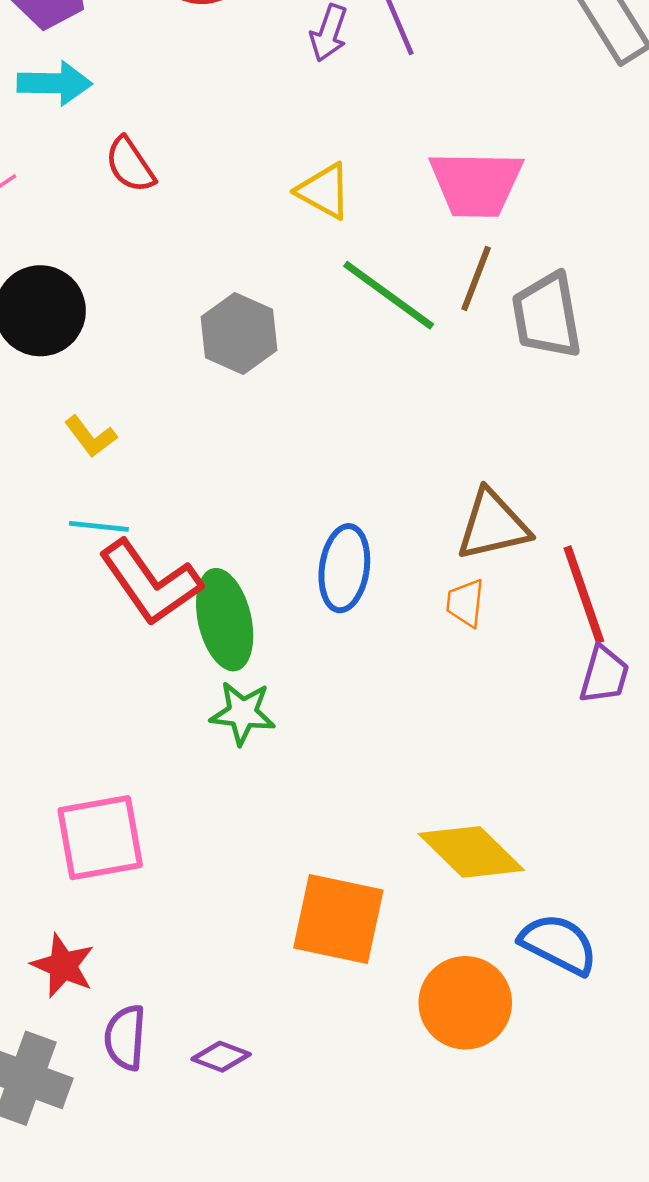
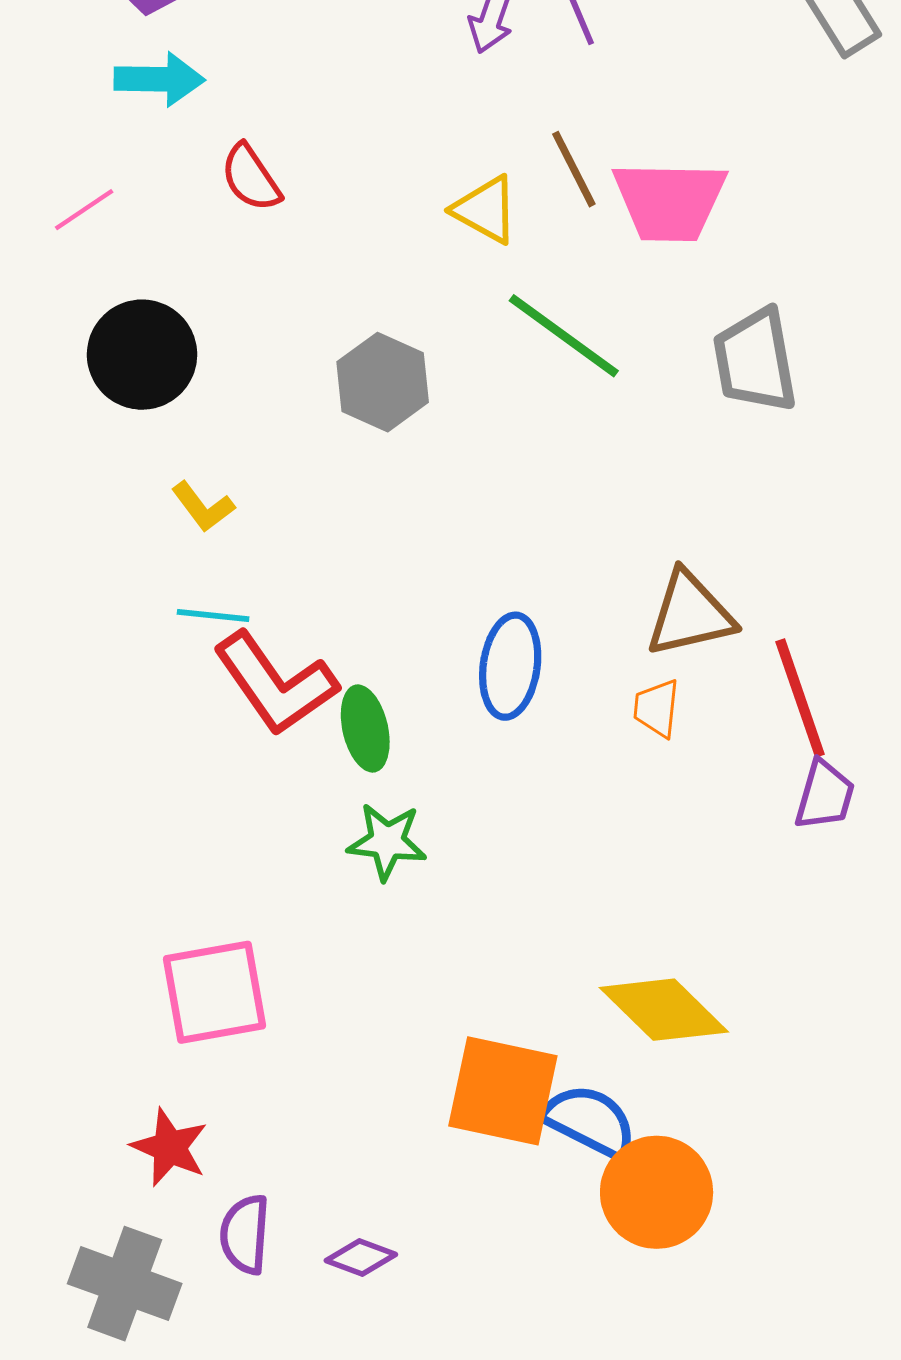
brown line: (476, 278) -> (574, 169), moved, turned -48
green ellipse: (225, 620) -> (365, 728), size x0.7
blue semicircle: (559, 944) -> (590, 1121), moved

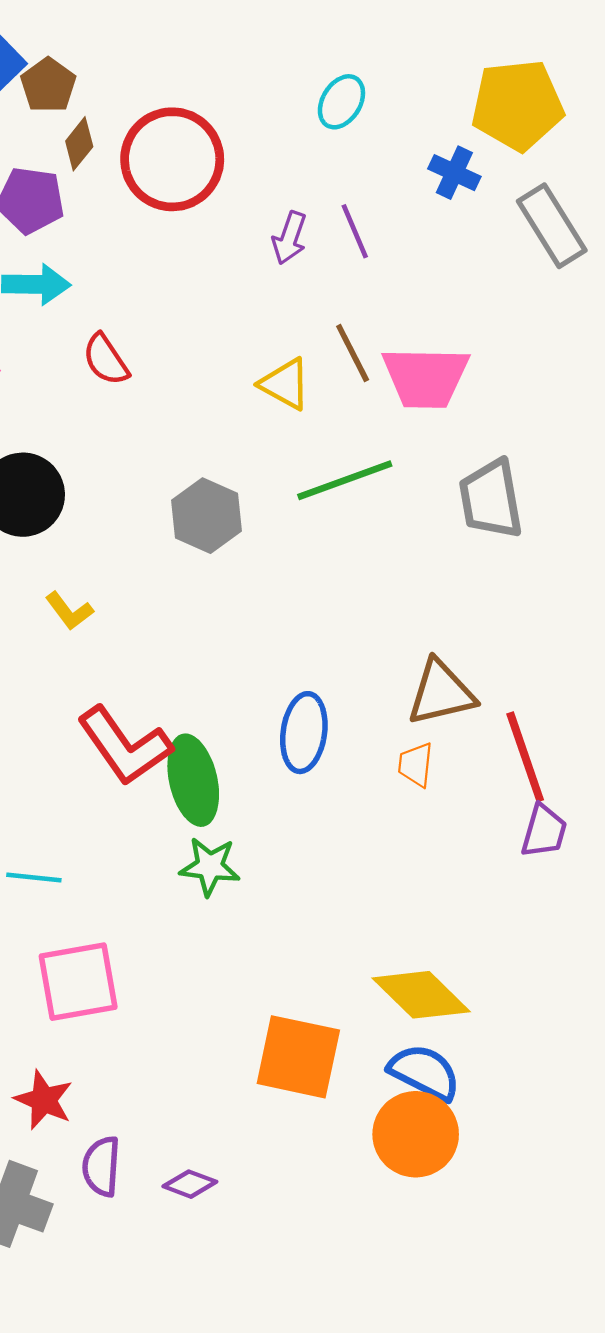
green line: (564, 336) -> (345, 480), turned -56
cyan line: (213, 615) -> (34, 878), moved
green ellipse: (365, 728) -> (193, 780), size x1.4
blue semicircle: (590, 1121) -> (424, 1072), moved

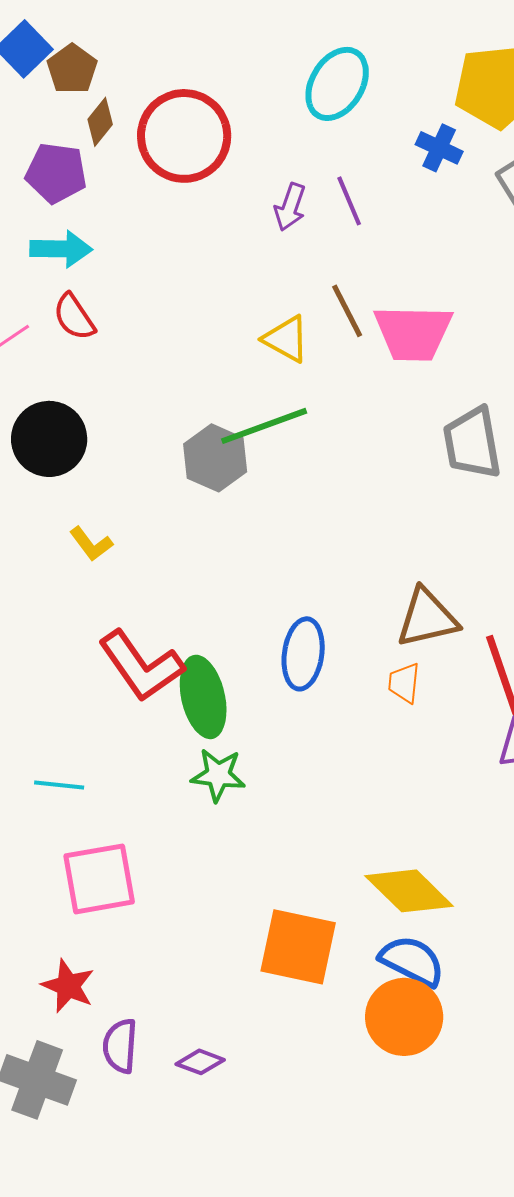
cyan ellipse: (341, 102) -> (337, 84), size x1.5
red semicircle: (106, 360) -> (74, 317), moved
green line: (345, 480) -> (264, 426), moved

